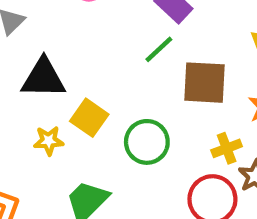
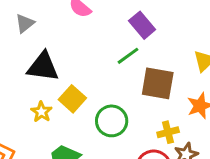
yellow star: (49, 141) -> (41, 112), turned 30

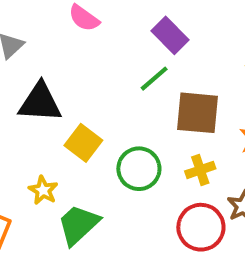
yellow star: (41, 112) -> (43, 190), moved
yellow cross: (168, 132) -> (200, 170), moved

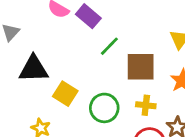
purple rectangle: (170, 35) -> (88, 16), moved
yellow cross: (200, 170) -> (146, 105), turned 30

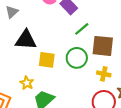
yellow square: (65, 94) -> (47, 60), turned -30
green circle: (104, 108) -> (77, 58), moved

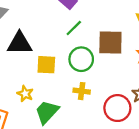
green line: (82, 29) -> (74, 28), moved
yellow cross: (104, 74) -> (82, 91), moved

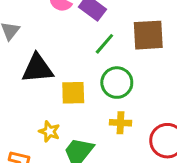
brown square: (110, 43) -> (148, 35), moved

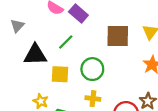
green line: (104, 44) -> (66, 42), moved

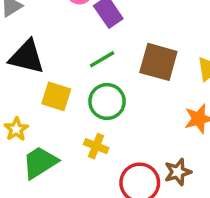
green line: (66, 42) -> (102, 59), moved

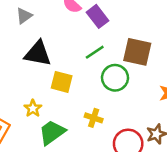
green circle: (107, 101) -> (115, 78), moved

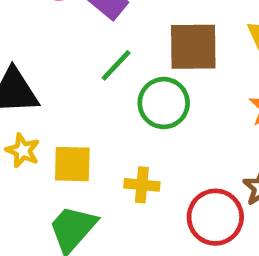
yellow square: (62, 82) -> (72, 164), moved
yellow star: (33, 108) -> (23, 151), moved

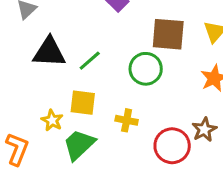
green line: (116, 65) -> (90, 61), moved
yellow star: (23, 151) -> (52, 120), moved

